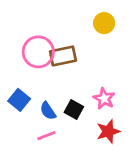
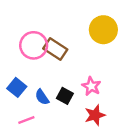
yellow circle: (104, 23) -> (103, 30), moved, size x1.5
brown rectangle: (63, 56) -> (55, 49), turned 45
pink line: (46, 136) -> (26, 120), moved

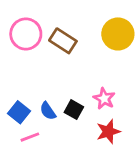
pink circle: (34, 45) -> (26, 34), moved
brown rectangle: (55, 49) -> (63, 41), moved
blue square: (17, 87) -> (19, 112), moved

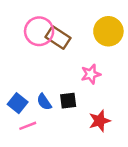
pink circle: (26, 34) -> (39, 31), moved
pink star: (104, 99) -> (91, 74), moved, turned 30
black square: (74, 110) -> (68, 101), turned -36

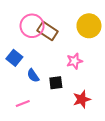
blue semicircle: (44, 102) -> (33, 76), moved
blue square: (18, 103) -> (14, 58), moved

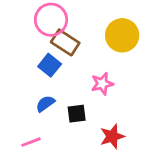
pink circle: (32, 26) -> (51, 20), moved
blue square: (14, 58) -> (50, 65), moved
blue semicircle: (33, 76) -> (45, 104), turned 88

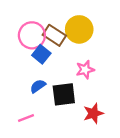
pink circle: (51, 20) -> (32, 35), moved
yellow circle: (122, 35) -> (79, 29), moved
black square: (77, 114) -> (64, 94), size x1.5

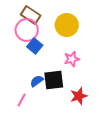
brown rectangle: (54, 35) -> (31, 15), moved
blue semicircle: (38, 86) -> (37, 81), moved
pink line: (26, 118) -> (22, 100), turned -40

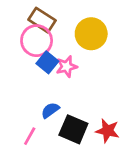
pink star: (72, 59) -> (67, 67), moved
black square: (54, 80) -> (73, 129), moved, turned 30
red star: (79, 96) -> (108, 131), turned 30

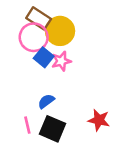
yellow circle: (91, 34) -> (60, 31), moved
black square: (73, 129) -> (52, 129), moved
pink line: (30, 136) -> (27, 125), turned -42

